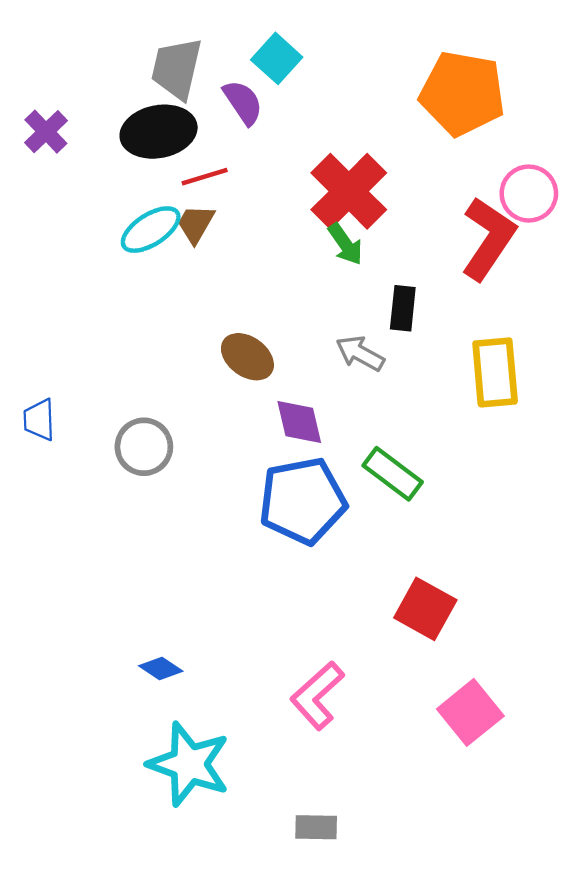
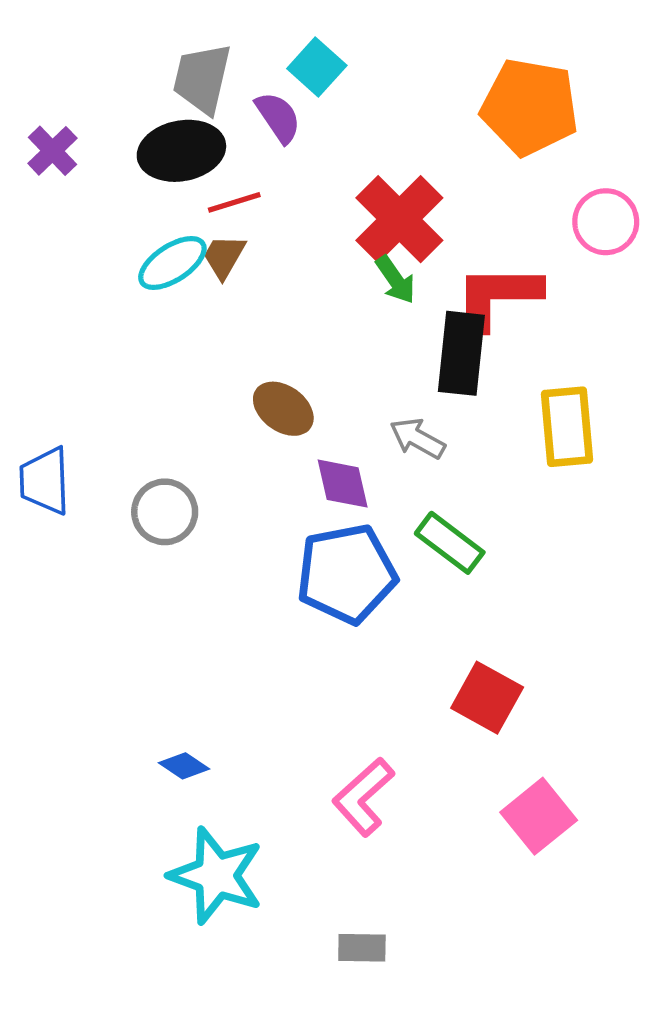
red L-shape: (488, 239) -> (497, 297), moved, turned -124
black rectangle: (403, 308) -> (461, 353), size x1.6
gray arrow: (360, 353) -> (417, 438), moved
blue trapezoid: (39, 420) -> (45, 481), size x1.4

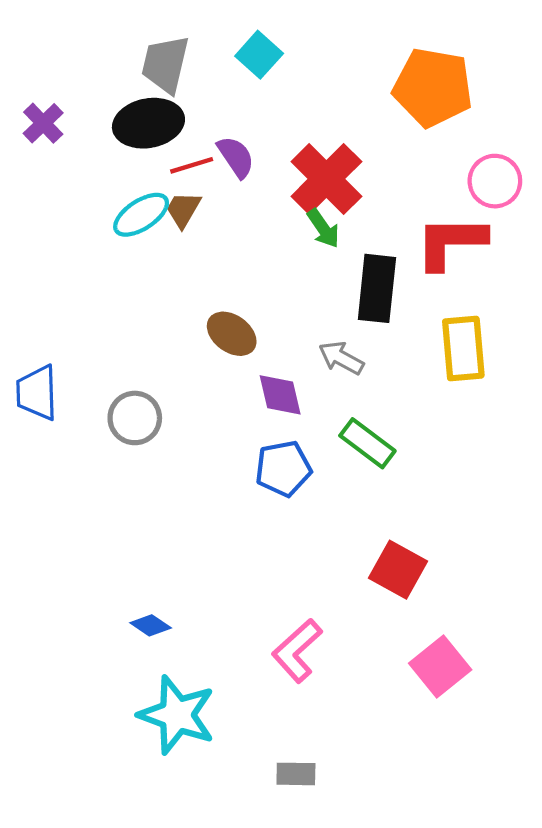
purple semicircle: (278, 117) -> (236, 157), moved
red L-shape: (497, 297) -> (451, 242), moved
blue pentagon: (347, 574) -> (283, 469), size x0.7

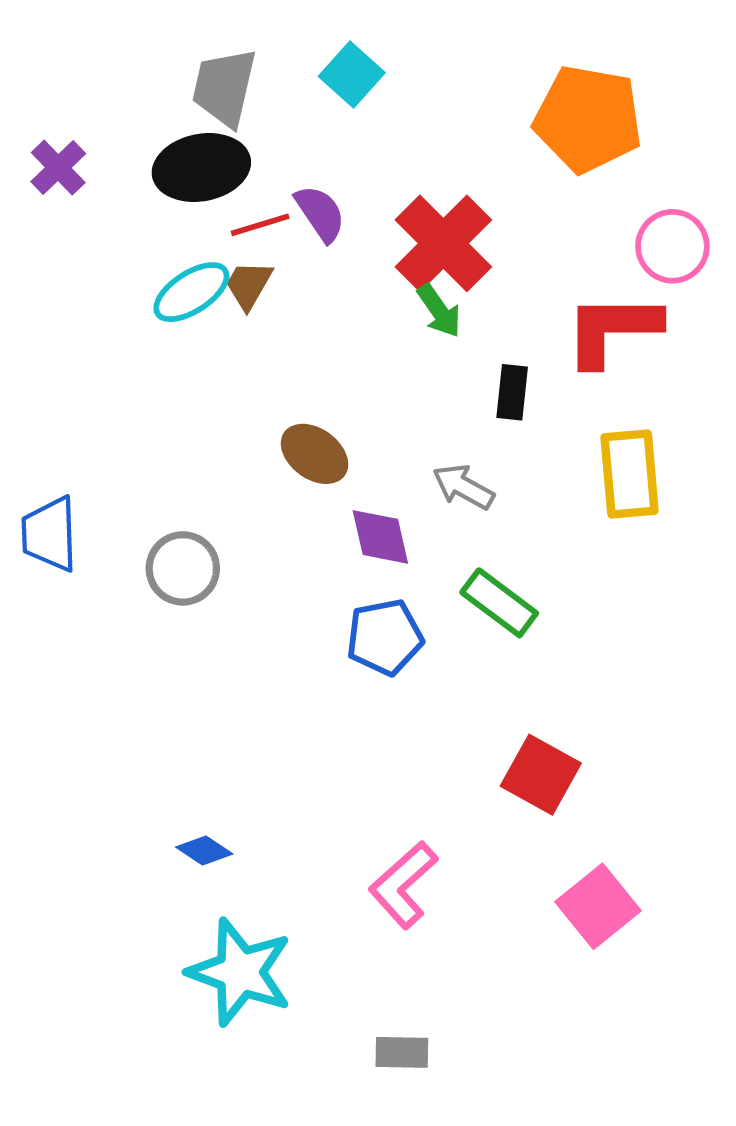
black rectangle: (377, 288) -> (512, 392), size x0.6

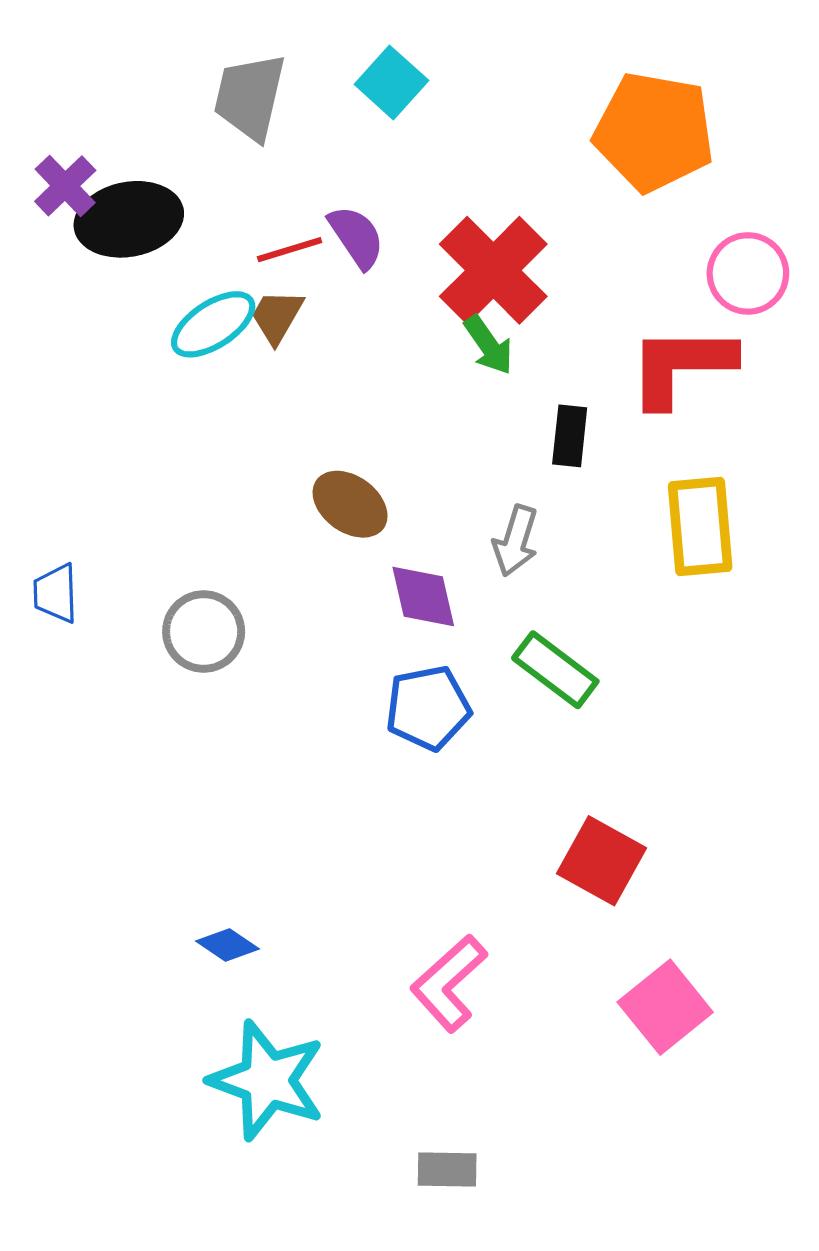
black ellipse: (201, 168) -> (129, 219), moved
gray arrow: (463, 487) -> (516, 541), turned -102
blue trapezoid: (50, 534) -> (56, 593), size x0.7

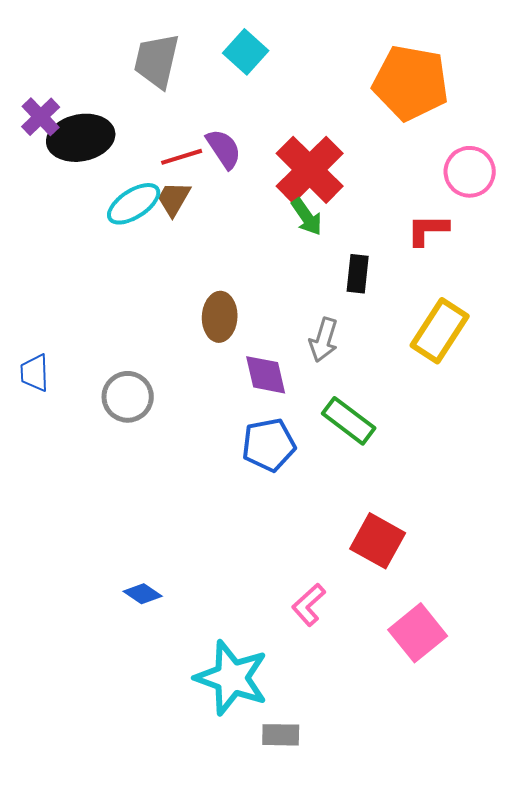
red L-shape: (681, 366) -> (428, 230), size x0.6
brown ellipse: (350, 504) -> (220, 317), turned 57
yellow rectangle: (700, 526) -> (440, 331), turned 38
pink L-shape: (449, 983) -> (309, 605), moved, size x0.7
cyan star: (267, 1080) -> (232, 678), moved

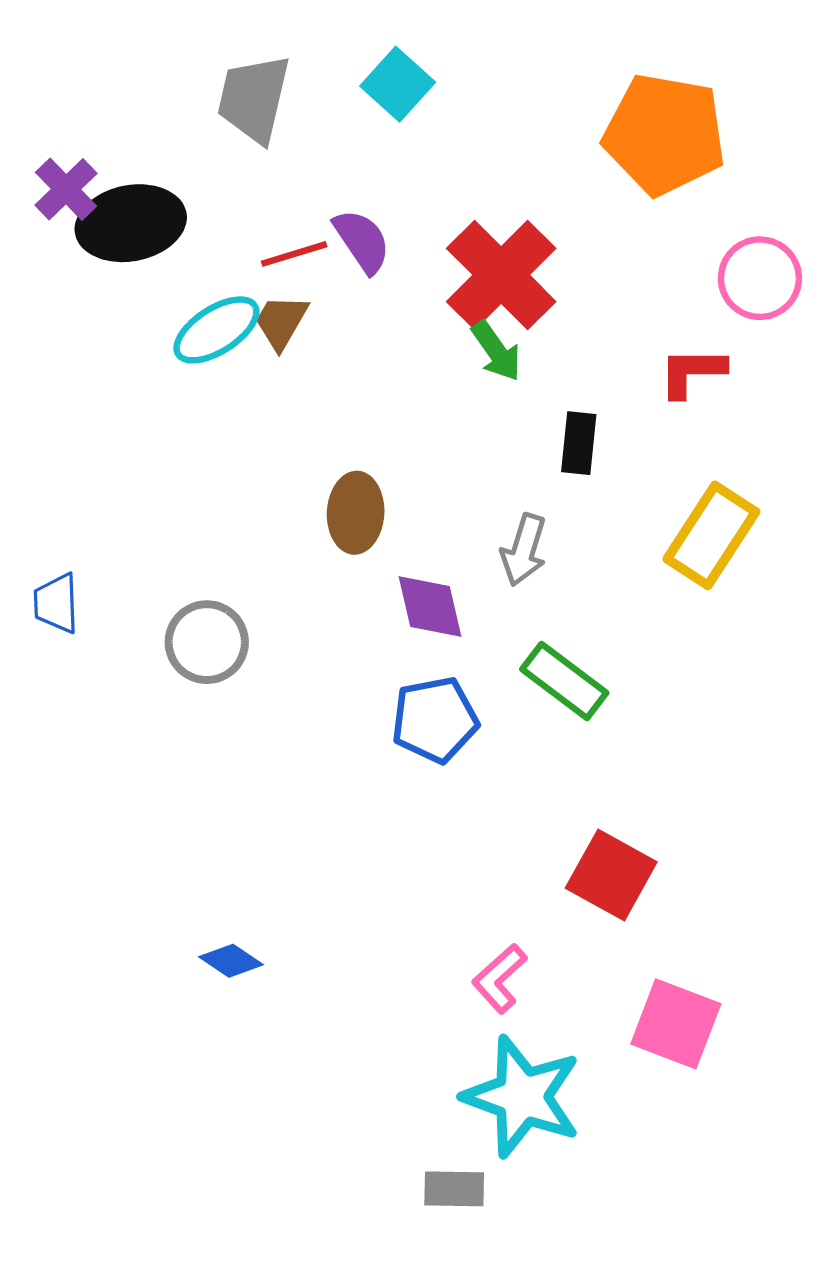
pink square: (418, 633) -> (676, 1024), turned -30
cyan star: (232, 678) -> (522, 1097), moved

